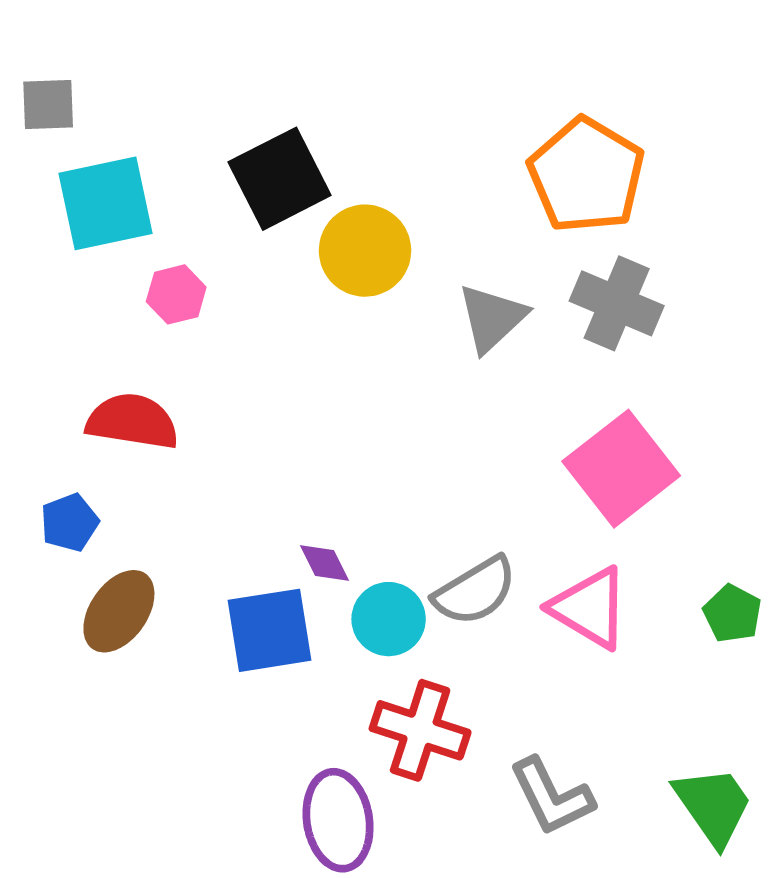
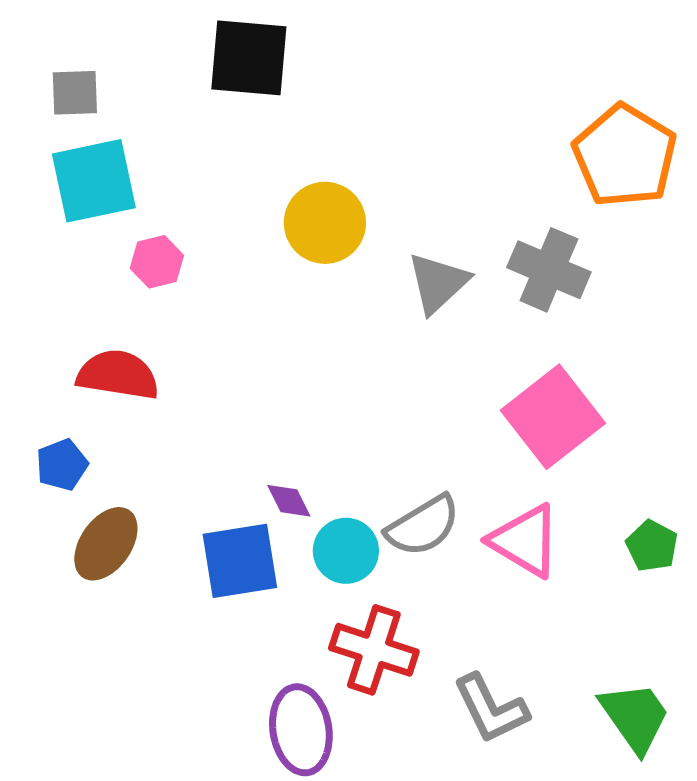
gray square: (48, 104) -> (75, 93), moved
orange pentagon: (586, 175) -> (625, 156), moved
black square: (280, 179) -> (249, 58), moved, turned 32

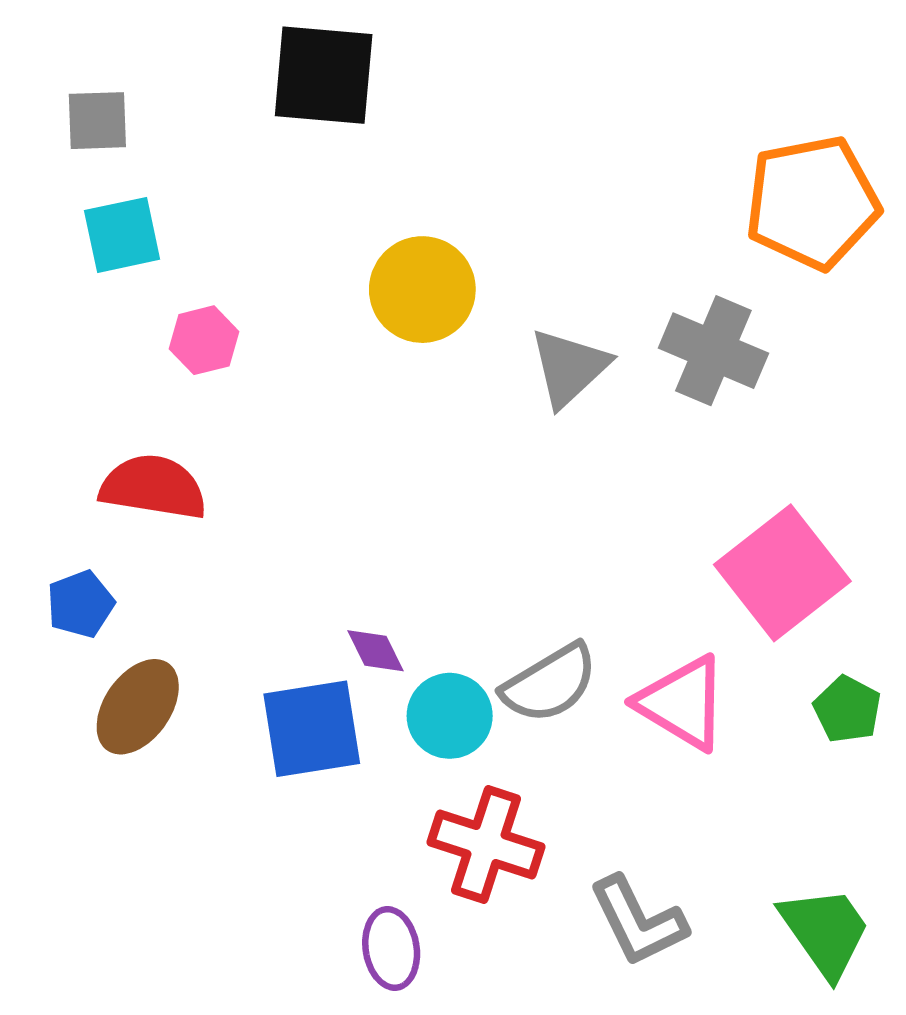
orange pentagon: (625, 156) -> (812, 202), turned 30
cyan square: (94, 181) -> (122, 235), size x0.7
pink square: (553, 417) -> (782, 573), moved
purple ellipse: (301, 730) -> (391, 948), size x0.7

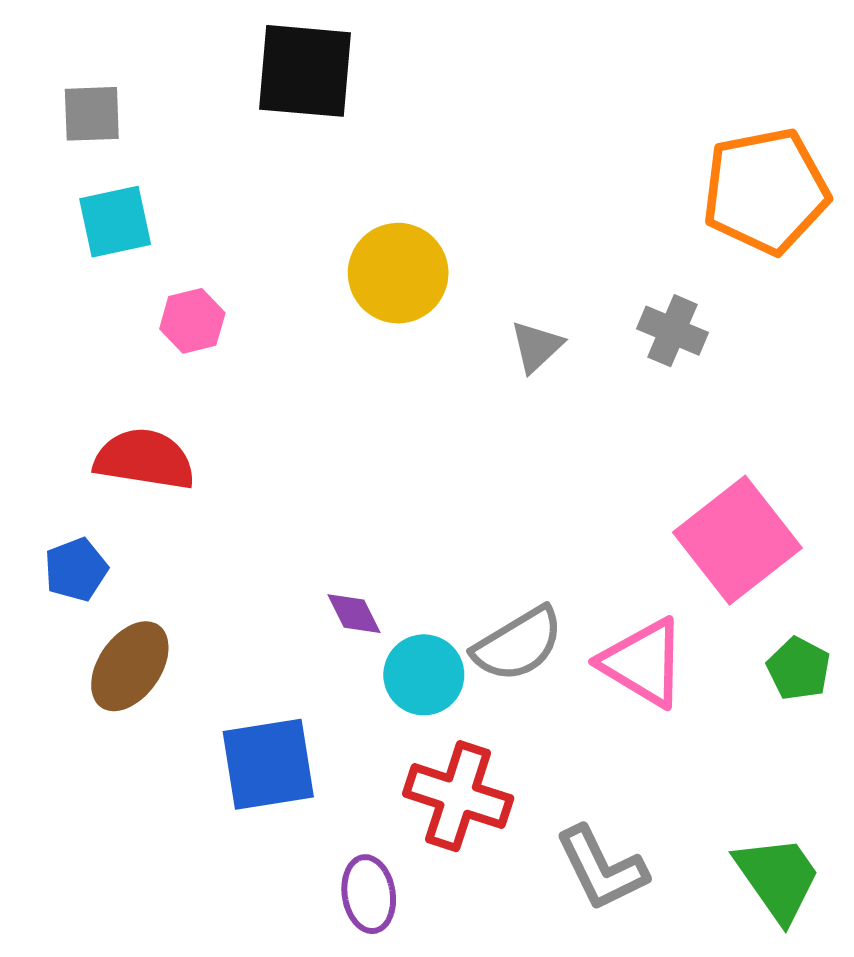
gray cross: (713, 351) -> (672, 331), size x0.7
gray triangle: (569, 368) -> (537, 347), size x0.7
blue square: (312, 729) -> (268, 764), moved

